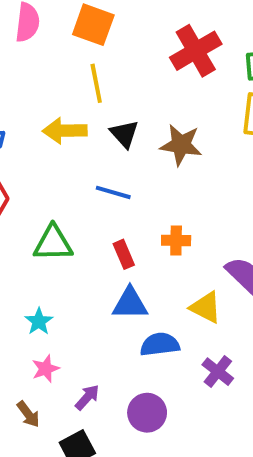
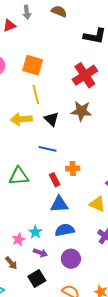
brown star: (181, 145) -> (81, 111), moved
orange cross: (176, 240) -> (73, 168), moved
cyan star: (39, 321) -> (35, 232), moved
blue semicircle: (160, 344) -> (65, 230), moved
purple arrow: (87, 397) -> (40, 253), turned 72

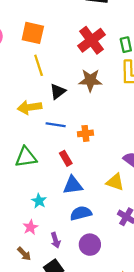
yellow arrow: (21, 119) -> (30, 107), moved
black triangle: (51, 119) -> (58, 91), turned 42
orange cross: (73, 168) -> (85, 133), moved
cyan star: (35, 232) -> (39, 201), moved
purple arrow: (40, 253) -> (56, 240), turned 56

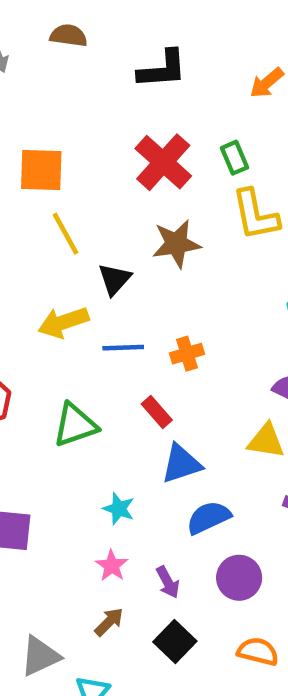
brown arrow: (24, 254) -> (109, 622), turned -80

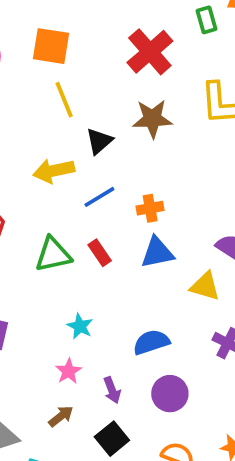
green rectangle: (235, 158) -> (206, 20), moved
blue line: (123, 348) -> (99, 197), turned -36
red rectangle: (157, 412) -> (100, 253), moved
blue triangle: (181, 464) -> (157, 253), moved

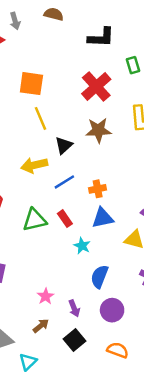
cyan star: (80, 326) -> (82, 246), moved
blue semicircle: (151, 342) -> (99, 277), turned -50

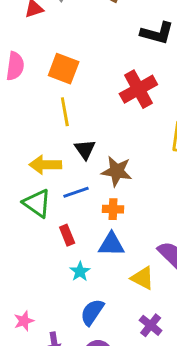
brown star: (98, 130) -> (117, 171), moved
black triangle: (64, 145) -> (85, 149), turned -36
green triangle: (34, 220) -> (37, 203), moved, turned 35

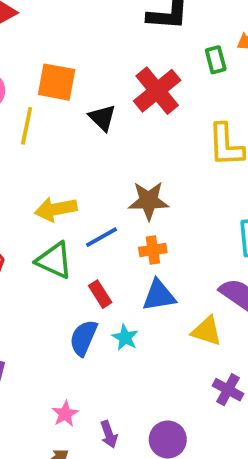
yellow line: (65, 112) -> (27, 126), moved, turned 32
black triangle: (85, 149) -> (102, 118), moved
blue semicircle: (92, 312) -> (83, 338), moved

